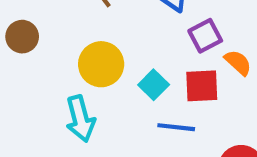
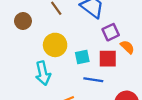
brown circle: (22, 37) -> (23, 21), moved
cyan square: (154, 85) -> (82, 57), turned 32

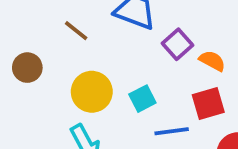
red square: (108, 59) -> (208, 103), moved

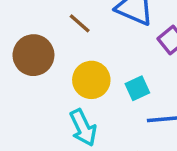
brown circle: (27, 68) -> (33, 55), size x1.5

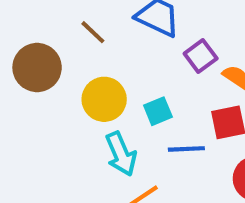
cyan arrow: (83, 128) -> (121, 154), moved

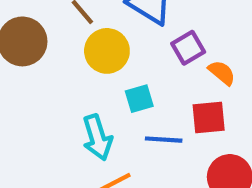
yellow circle: (104, 99) -> (107, 51), moved

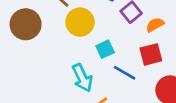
orange semicircle: (222, 73) -> (155, 25), turned -60
blue line: (164, 140) -> (125, 73), turned 35

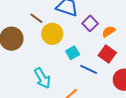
red square: (151, 54) -> (107, 54), turned -36
cyan arrow: (82, 78) -> (42, 78), moved

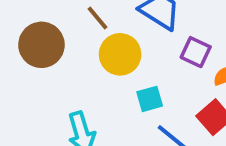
purple square: (90, 23) -> (196, 52), turned -35

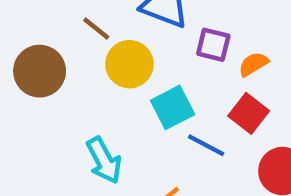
cyan square: (150, 99) -> (173, 107), size x1.4

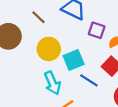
yellow circle: (129, 64) -> (49, 49), moved
cyan arrow: (104, 160) -> (52, 83), moved

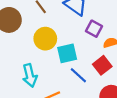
cyan arrow: (52, 83) -> (30, 75), moved

